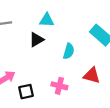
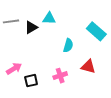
black triangle: (36, 40) -> (31, 27), moved
pink cross: (59, 86) -> (60, 76), turned -32

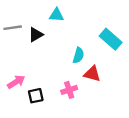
cyan triangle: (49, 18) -> (56, 15), moved
red triangle: (88, 67) -> (92, 74), moved

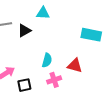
cyan rectangle: (111, 39) -> (91, 35), turned -30
cyan semicircle: (78, 55) -> (47, 60), moved

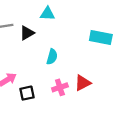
cyan semicircle: (47, 60) -> (52, 57), moved
red triangle: (75, 66) -> (83, 83), moved, turned -42

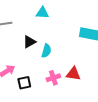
black triangle: (27, 33) -> (29, 42), moved
red triangle: (83, 83) -> (73, 74), turned 35

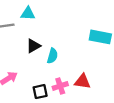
cyan triangle: (42, 13) -> (28, 13), moved
black square: (24, 83) -> (40, 92), moved

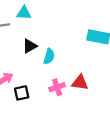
black square: (40, 92) -> (22, 93), moved

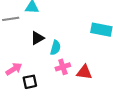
pink cross: (57, 87) -> (63, 67), moved

